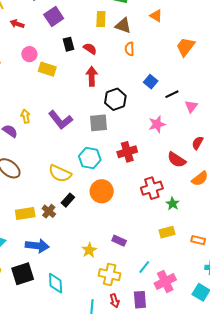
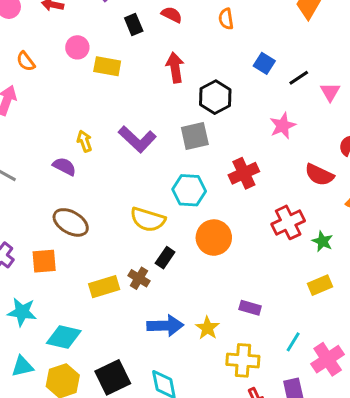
red semicircle: (90, 49) -> (172, 15), moved
blue arrow: (37, 246) -> (165, 326), moved

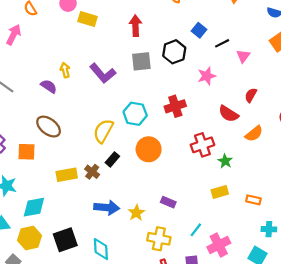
black hexagon: (215, 97) -> (174, 52), moved
gray square: (195, 136) -> (141, 61), moved
yellow semicircle: (148, 220) -> (103, 131), turned 95
cyan diamond: (64, 337) -> (34, 207), turned -30

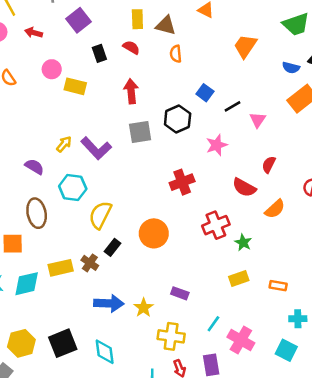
yellow arrow: (65, 70) -> (64, 144), moved, turned 56
cyan hexagon: (135, 114) -> (73, 188), moved
brown ellipse: (49, 127) -> (37, 213), turned 45
cyan diamond: (34, 207) -> (27, 284), moved
pink cross: (219, 245) -> (241, 340), turned -30

